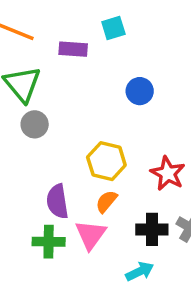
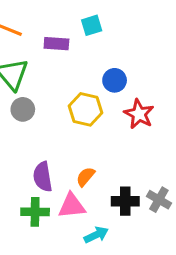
yellow hexagon: (106, 161) -> (86, 109), moved
red star: (168, 173) -> (139, 114), moved
pink triangle: (91, 235) -> (72, 206), turned 48
cyan arrow: (140, 271) -> (96, 235), moved

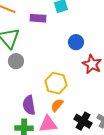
yellow hexagon: (86, 109) -> (56, 83), moved
black cross: (125, 201) -> (83, 121), turned 30

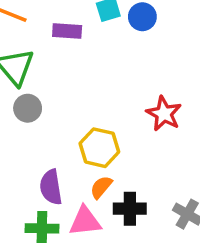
blue circle: (76, 42) -> (142, 17), moved
black cross: (83, 121) -> (130, 209), moved, turned -30

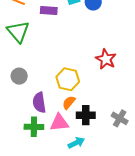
gray circle: (28, 108) -> (19, 76), moved

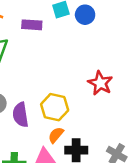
purple semicircle: (39, 103) -> (20, 115), moved

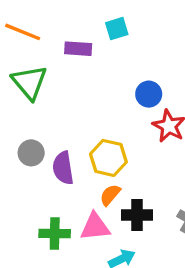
blue circle: (85, 15) -> (149, 94), moved

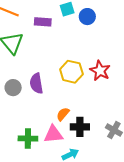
blue circle: (149, 94) -> (87, 17), moved
yellow hexagon: (108, 158) -> (71, 72), moved
purple semicircle: (63, 168) -> (36, 83), moved

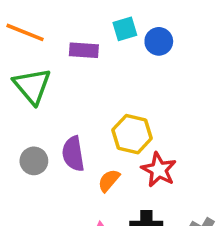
red star: (100, 71) -> (159, 170), moved
orange semicircle: (63, 114) -> (109, 181), moved

